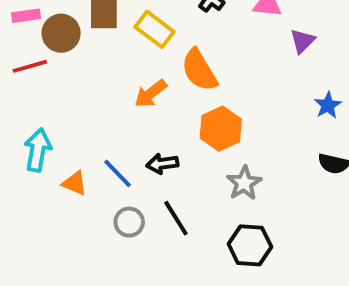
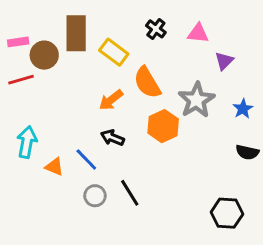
black arrow: (162, 164) -> (112, 138), moved, turned 30
gray star: (244, 183) -> (197, 100), moved, size x1.4
black hexagon: (250, 245) -> (227, 213), moved

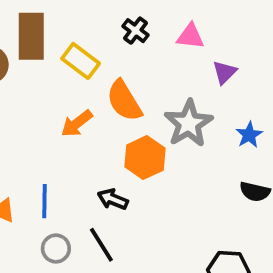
black arrow: (112, 138) -> (113, 199), moved
blue line: (86, 159) -> (45, 201), turned 45

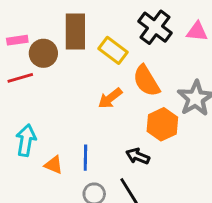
black cross: (135, 31) -> (155, 27), size x1.6

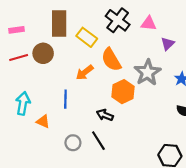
brown circle: (43, 53) -> (43, 53), moved
blue line: (85, 158) -> (65, 99), moved

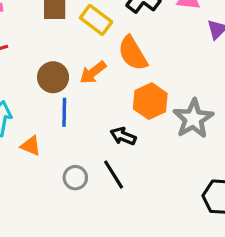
brown circle: (43, 53) -> (53, 77), moved
gray star: (147, 72) -> (193, 119), moved

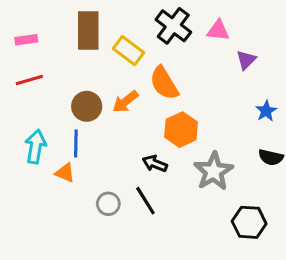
blue line: (64, 112) -> (76, 143), moved
gray star: (193, 119) -> (214, 171), moved

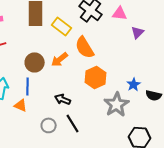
blue star: (266, 111) -> (134, 84), moved
black arrow: (155, 164) -> (63, 99), moved

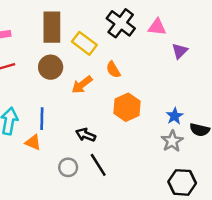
orange semicircle: (85, 47) -> (113, 70), size x0.6
brown circle: (35, 62) -> (51, 67), moved
gray star: (117, 104) -> (172, 141), moved, size x0.7

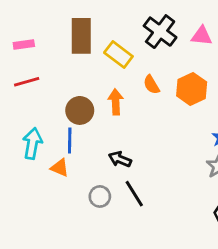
brown circle: (51, 67) -> (80, 110), moved
orange arrow: (82, 85) -> (116, 102), turned 125
orange hexagon: (127, 107) -> (192, 89), moved

